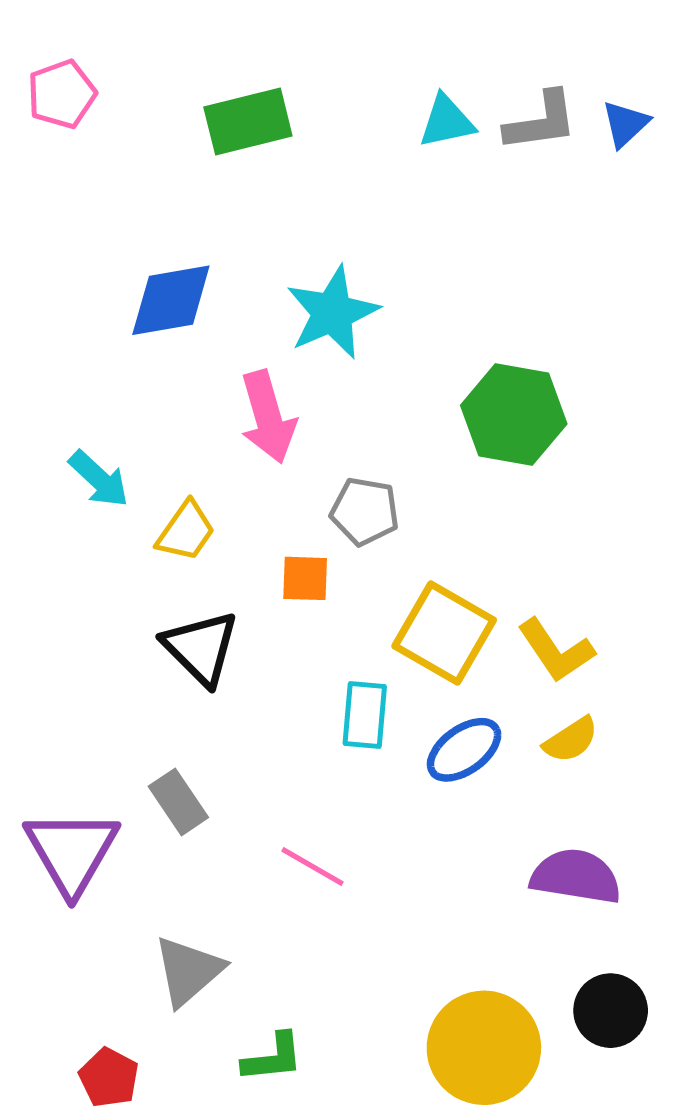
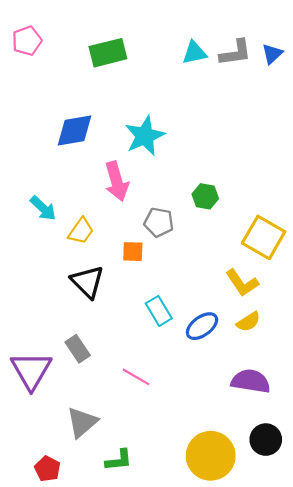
green hexagon: (514, 415) -> (205, 196), moved, size x0.6
yellow square: (444, 633) -> (264, 237), moved
cyan rectangle: (365, 715) -> (159, 311), turned -36

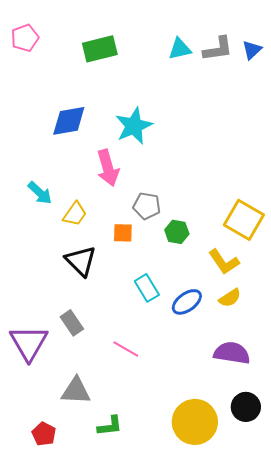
green hexagon: (205, 196) -> (177, 232), moved
gray triangle: (82, 422) -> (76, 391), turned 44

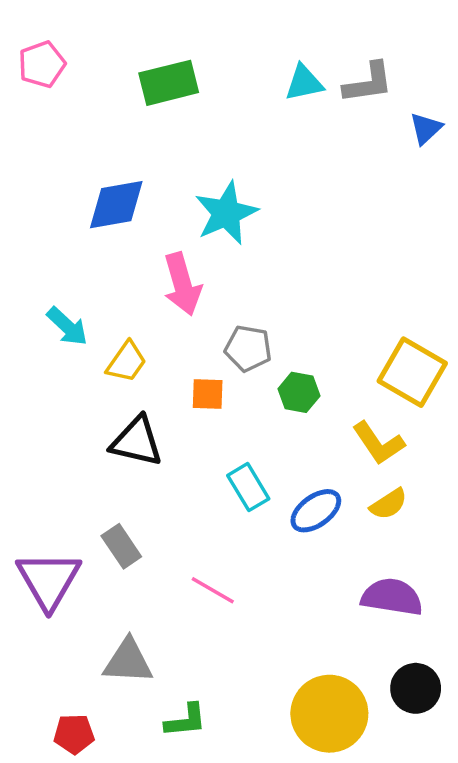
blue triangle: (252, 50) -> (426, 129), moved
black triangle: (81, 261) -> (137, 441), turned -32
red pentagon: (44, 434) -> (74, 734), turned -30

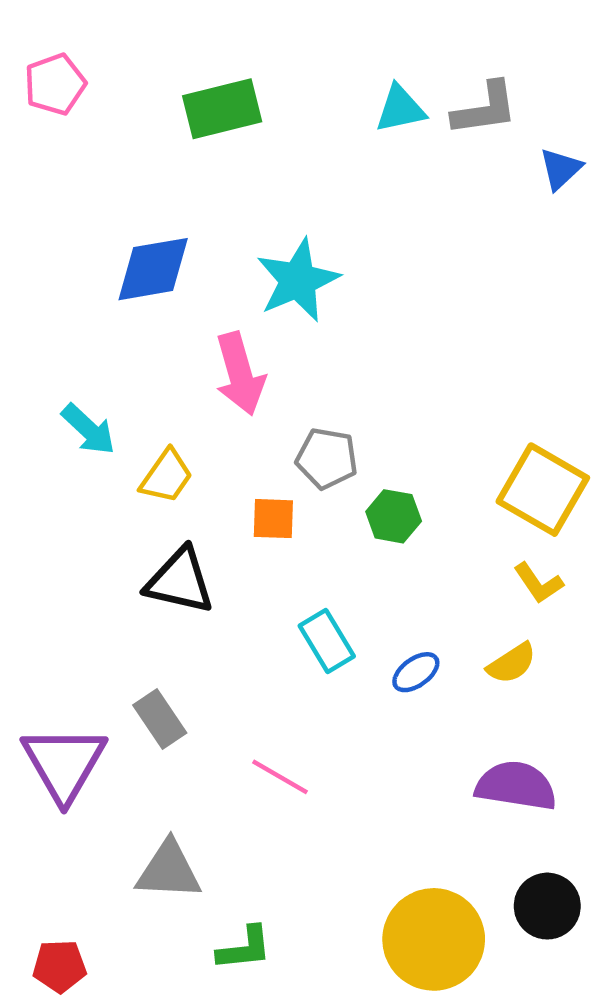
yellow L-shape: (378, 443) -> (538, 583), moved, size x0.7
blue ellipse: (316, 511) -> (416, 672), size x0.7
red pentagon: (74, 734) -> (60, 966), moved

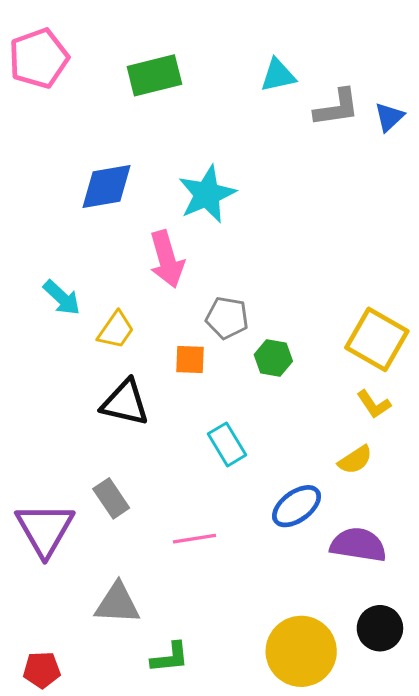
pink pentagon: (55, 84) -> (39, 58), size x1.4
gray L-shape: (485, 109) -> (337, 108), moved
blue ellipse: (416, 672) -> (297, 506), moved, size x1.5
pink line: (280, 777) -> (195, 539), turned -39

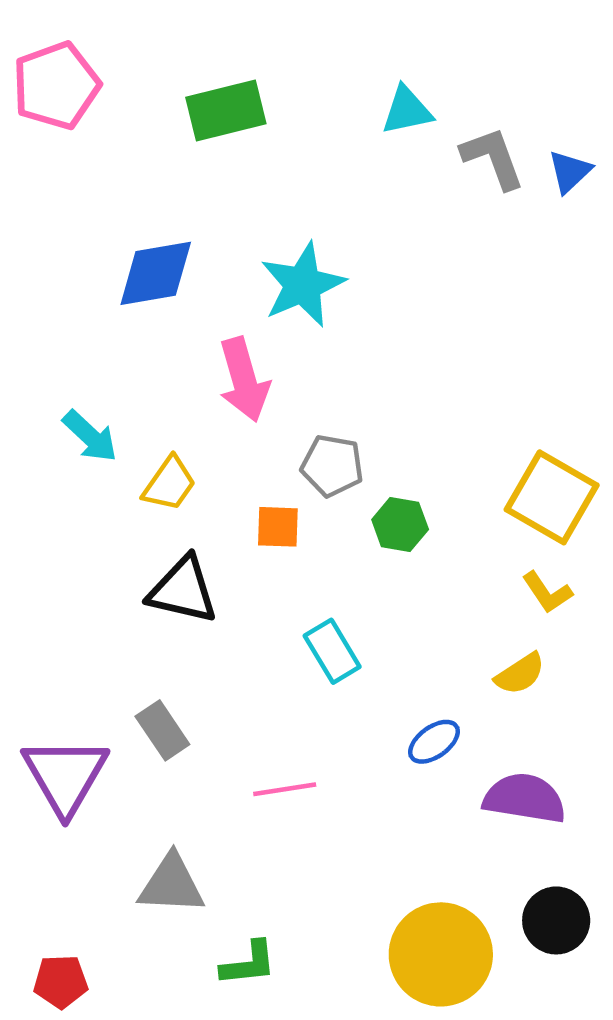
gray L-shape: (337, 108) -> (493, 158), turned -102
blue ellipse: (297, 506) -> (434, 742), size x0.7

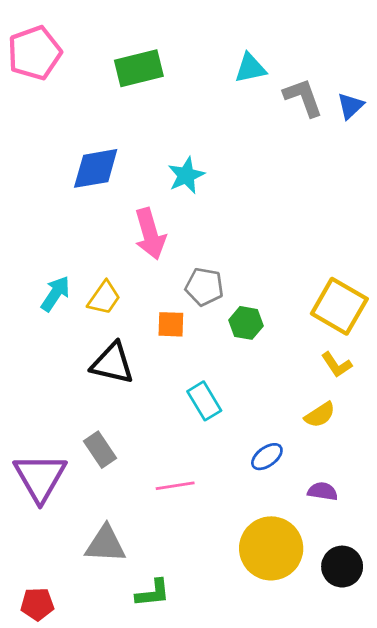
cyan star: (303, 285) -> (186, 175), size x0.7
cyan arrow: (90, 436) -> (55, 294), moved, turned -99
purple semicircle: (525, 798) -> (323, 491), size x0.6
yellow circle: (441, 954) -> (271, 548), moved

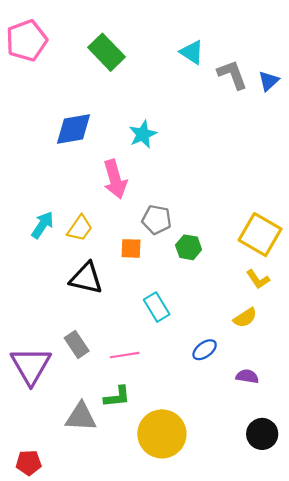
green rectangle: (139, 68) -> (106, 52), turned 60
cyan triangle: (250, 68) -> (192, 52), turned 45
pink line: (175, 486) -> (125, 355), moved
yellow circle: (271, 548) -> (162, 434), moved
green L-shape: (153, 593) -> (117, 397), moved

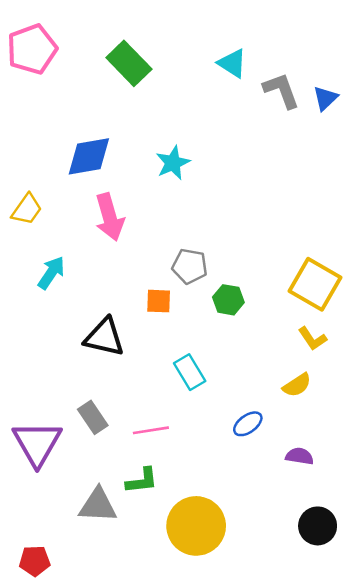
pink arrow: (115, 179) -> (110, 217), moved
yellow trapezoid: (80, 228) -> (27, 209), moved

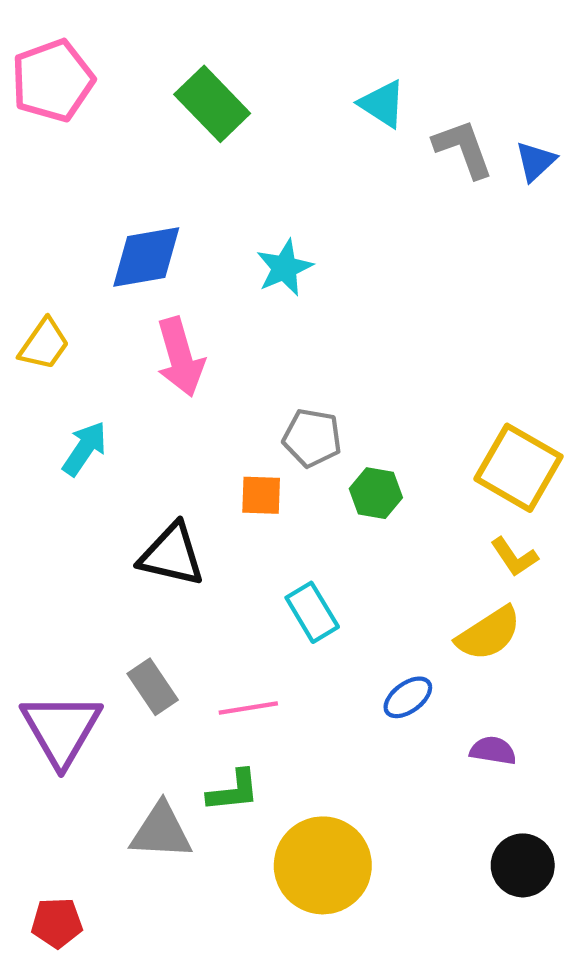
yellow semicircle: (297, 385) -> (489, 634), size x1.4

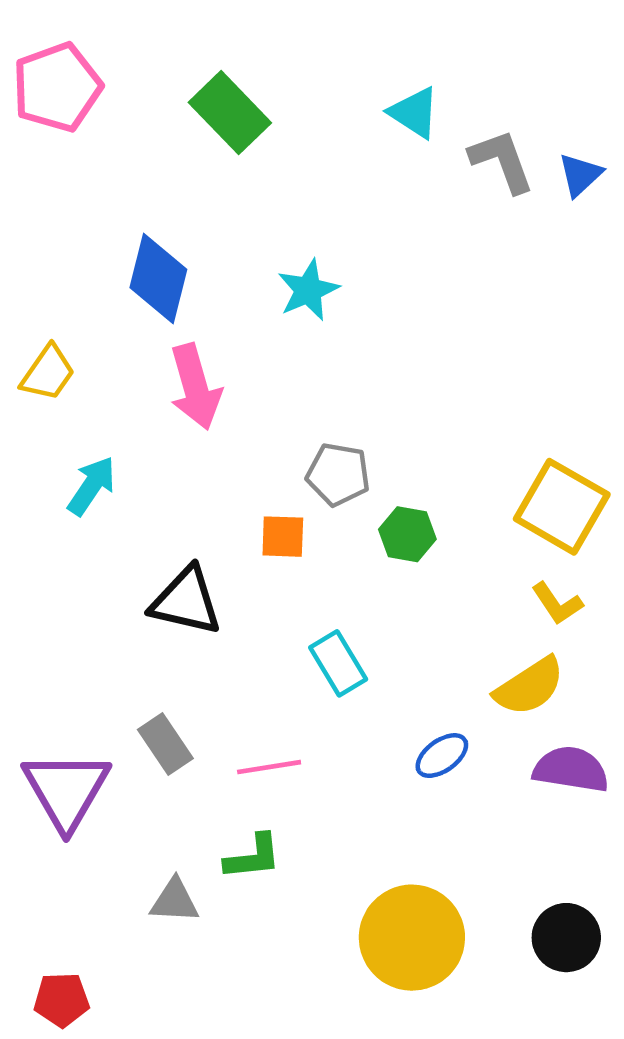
blue diamond: (146, 257) -> (158, 278), turned -66
purple semicircle: (493, 751) -> (571, 769), moved, size x1.5
gray triangle: (161, 831) -> (175, 901), size x0.7
yellow circle: (323, 865) -> (412, 938), moved

